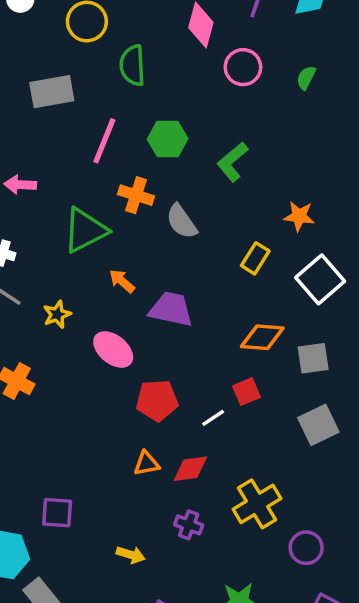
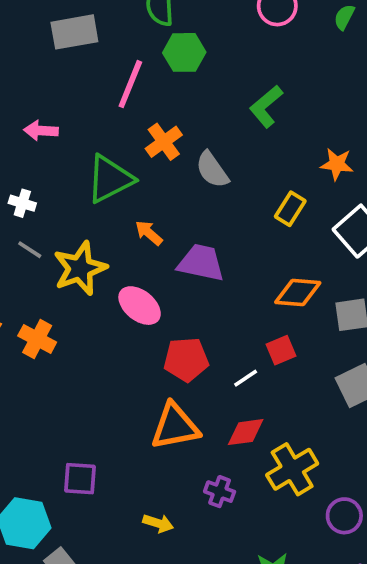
green hexagon: (168, 139) -> (184, 52), moved
orange cross: (136, 195) -> (164, 142), turned 36
yellow star: (57, 314) -> (80, 268), size x1.8
orange triangle: (147, 464) -> (175, 426), size x1.8
red diamond: (190, 469) -> (246, 432), moved

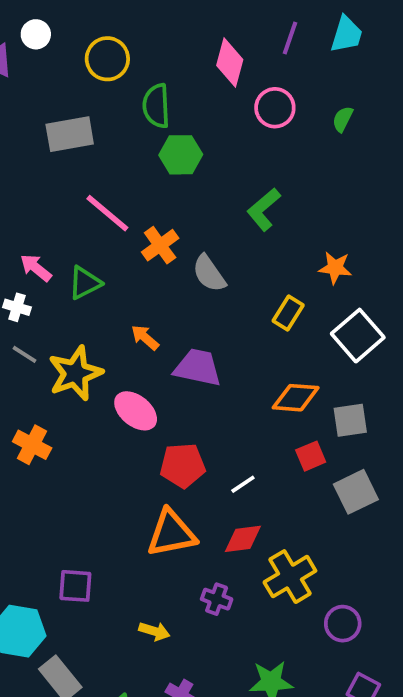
pink line: (130, 84) -> (107, 213), moved, turned -72
pink arrow: (41, 131) -> (36, 268), moved, turned 36
green triangle: (110, 179) -> (85, 283), moved, size x0.7
red square: (281, 350) -> (311, 456), moved

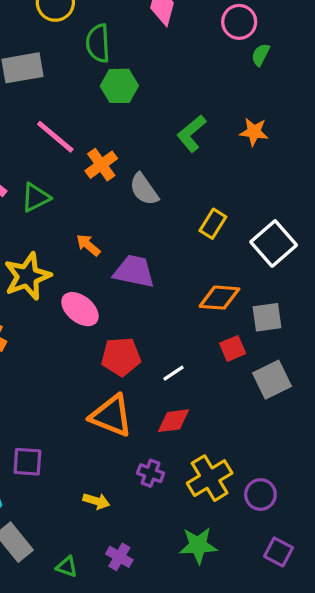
pink circle: (275, 108) -> (239, 22), moved
orange star: (335, 268) -> (254, 132), moved
orange triangle: (171, 533) -> (111, 416), turned 33
yellow cross: (290, 577) -> (210, 478), moved

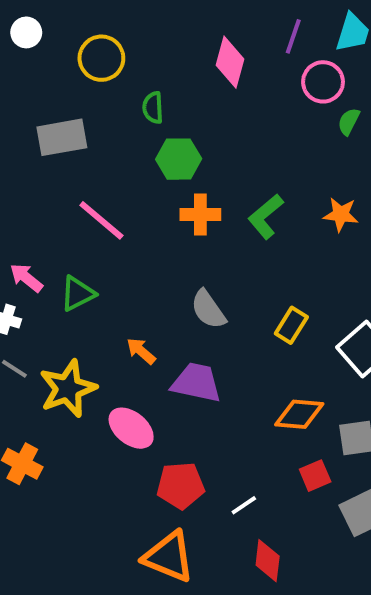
green semicircle: (98, 43) -> (153, 108), size x0.7
orange cross: (101, 165) -> (200, 214), moved, turned 36
gray semicircle: (144, 189) -> (208, 309), moved
red diamond: (174, 421) -> (268, 561), moved, turned -76

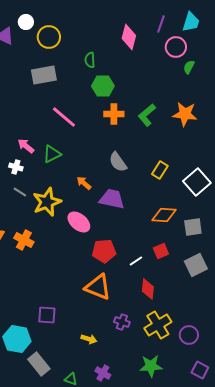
yellow circle: (101, 58) -> (49, 37), moved
orange star: (341, 214) -> (185, 114), size x1.4
red square: (315, 476) -> (161, 251), moved

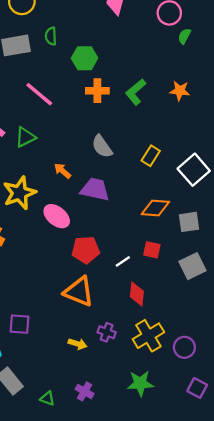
green semicircle: (90, 60) -> (51, 36), moved
orange star: (185, 114) -> (180, 91), size x0.7
red square: (161, 251) -> (152, 250), turned 35
yellow arrow: (89, 339) -> (78, 344), moved

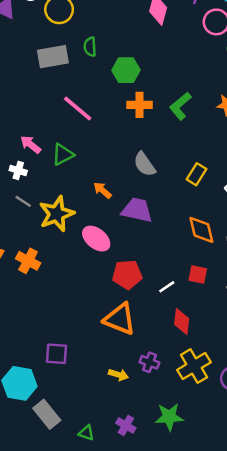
orange diamond: (155, 208) -> (201, 230), turned 72
green star: (140, 383) -> (169, 417), moved

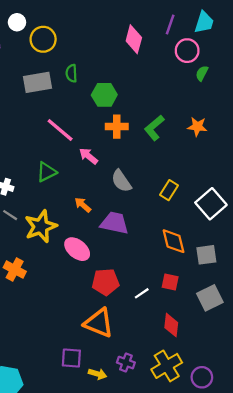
pink arrow: (31, 144) -> (88, 156), moved
red diamond: (182, 321) -> (171, 325), moved
purple square: (57, 354) -> (71, 358), moved

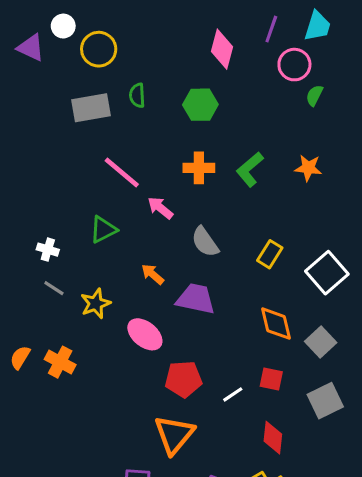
green hexagon: (104, 95) -> (200, 105), moved
yellow star: (41, 226) -> (96, 304), size x0.7
gray square: (206, 255) -> (321, 342), turned -35
orange triangle: (99, 323) -> (174, 435), turned 48

